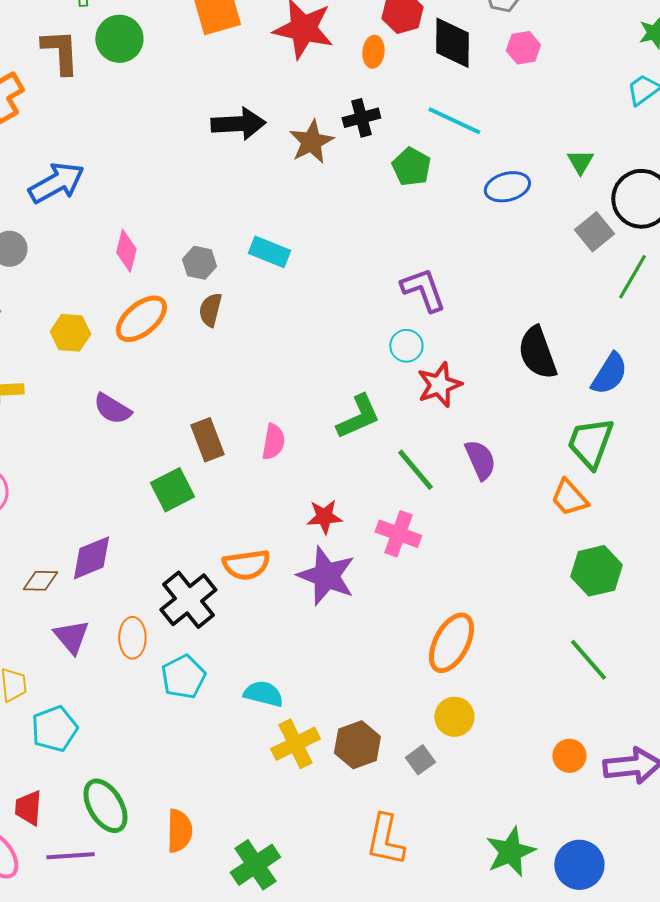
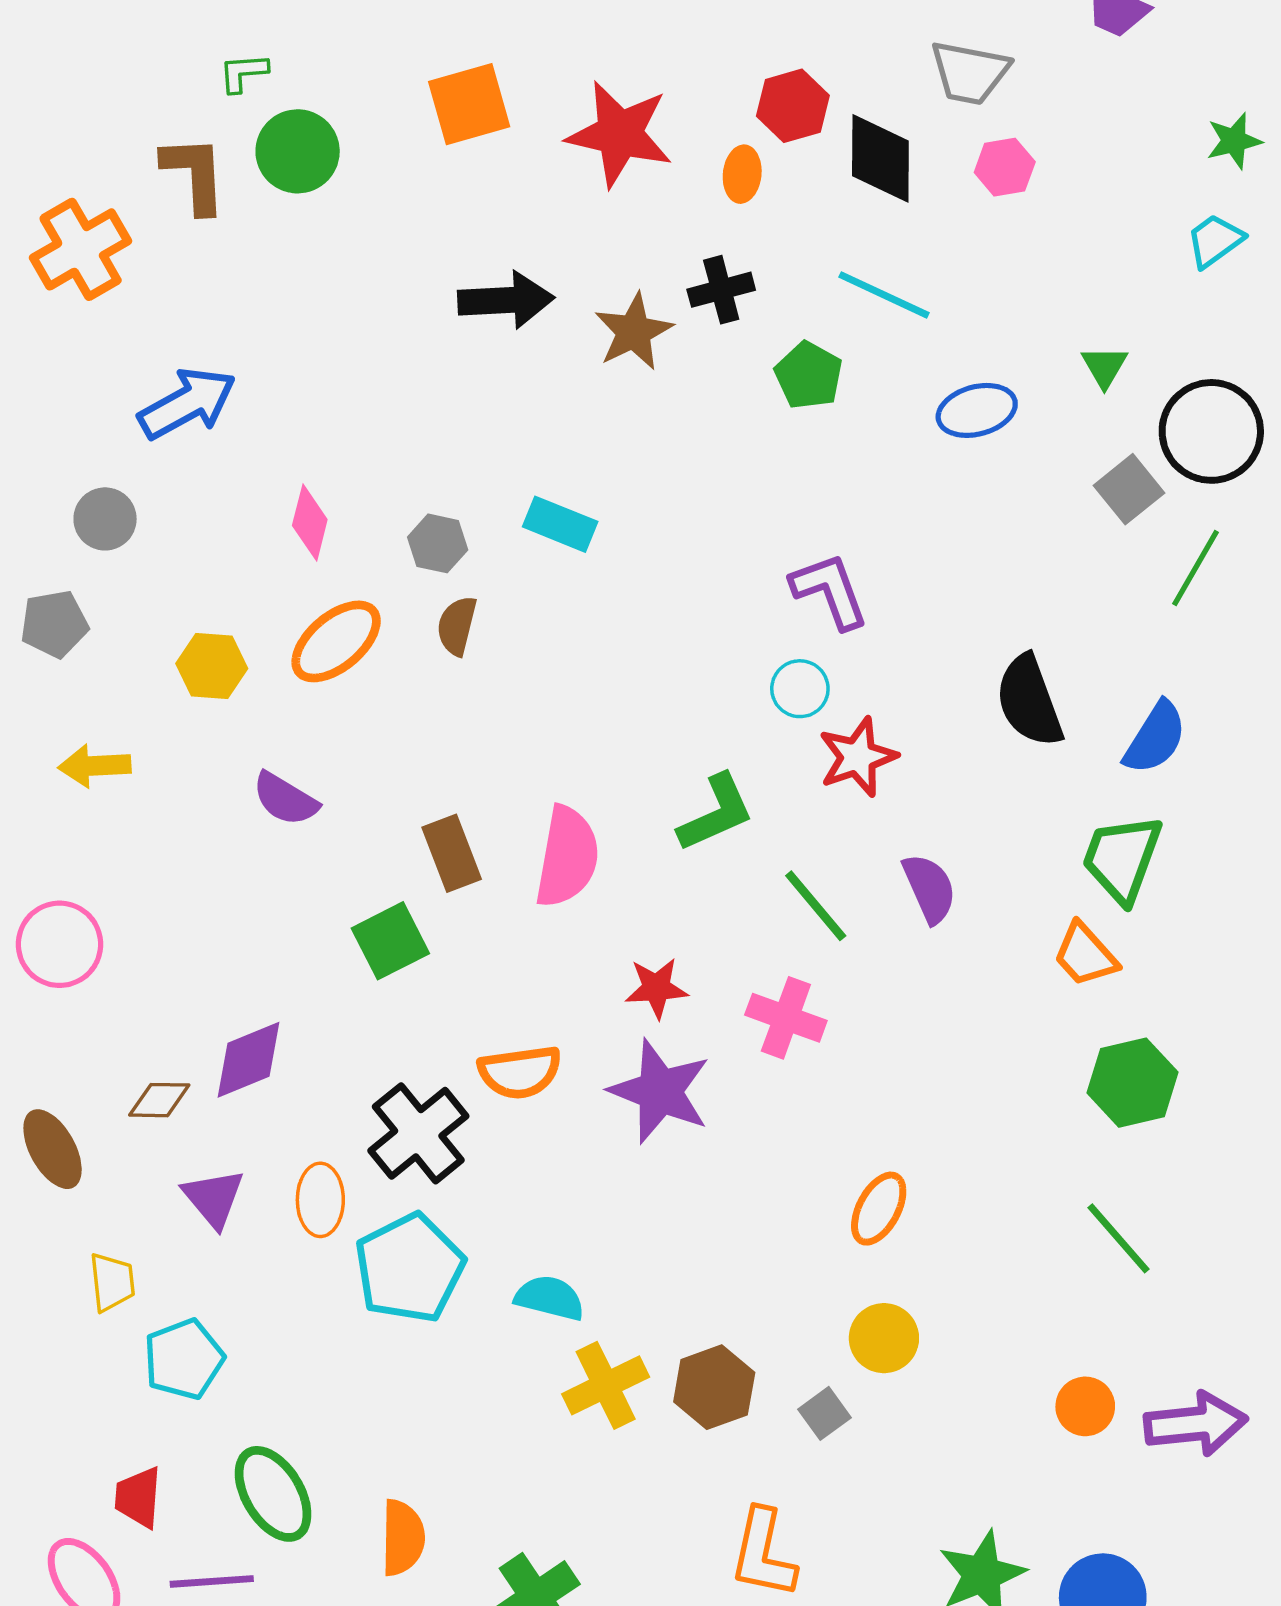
pink semicircle: (273, 442) -> (567, 857), size x1.6
orange ellipse: (451, 643) -> (879, 1209), size x0.7
cyan pentagon: (183, 677) -> (410, 1268), size x1.4

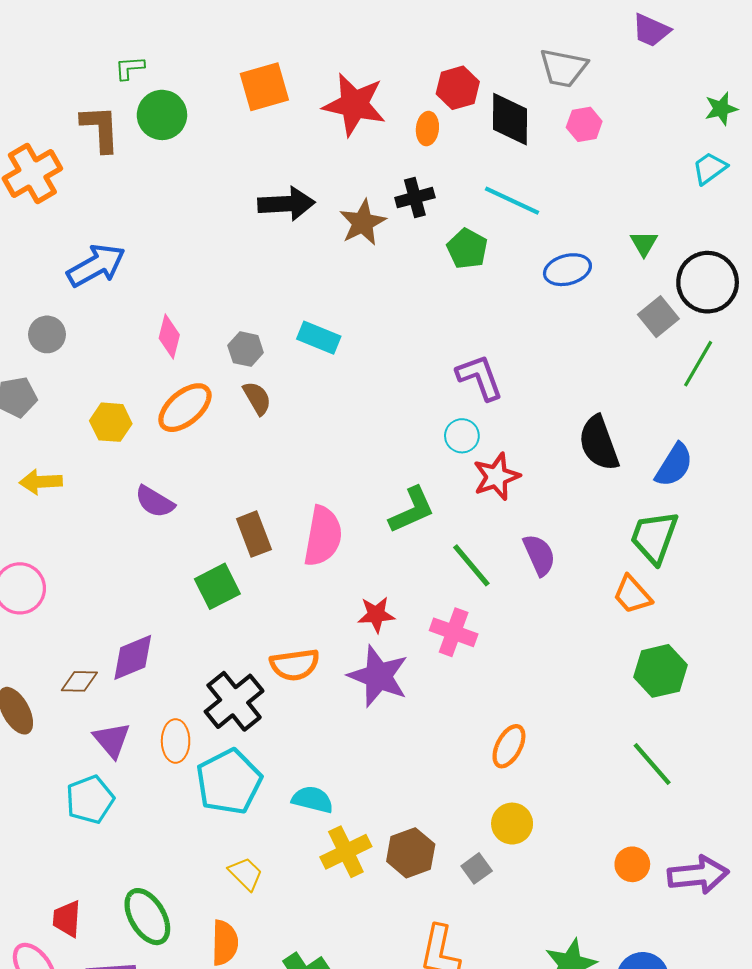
brown semicircle: (457, 626) -> (257, 398), turned 136
yellow trapezoid: (112, 1282) -> (246, 874), moved, turned -39
cyan pentagon: (184, 1359) -> (90, 800), moved

